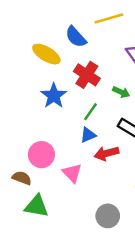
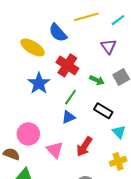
red arrow: (106, 153) -> (84, 147), moved, turned -42

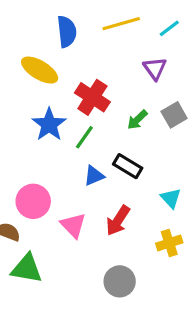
blue semicircle: (58, 33) -> (67, 32), moved, turned -144
green arrow: (97, 80) -> (137, 120), turned 112
green line: (71, 97) -> (84, 137), moved
black rectangle: (103, 111) -> (128, 166), moved

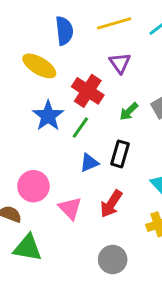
purple triangle: (155, 68) -> (120, 63), moved
black rectangle: (128, 166) -> (120, 154), turned 75

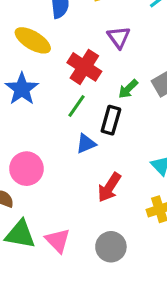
blue star: (48, 116) -> (22, 89), moved
black rectangle: (120, 154) -> (111, 120), moved
pink triangle: (70, 208) -> (58, 241), moved

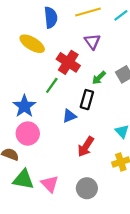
blue star: (22, 89) -> (24, 106), moved
green line: (77, 106) -> (52, 85), moved

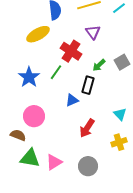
yellow ellipse: (32, 44) -> (38, 34), turned -60
blue star: (24, 106) -> (29, 77), moved
pink triangle: (50, 184) -> (54, 162), turned 42

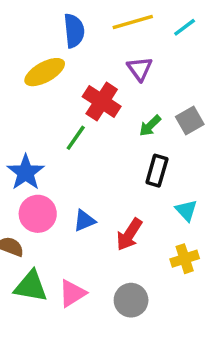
blue star: (29, 77) -> (26, 172), moved
black rectangle: (88, 85) -> (157, 171), moved
blue triangle: (72, 100) -> (84, 221), moved

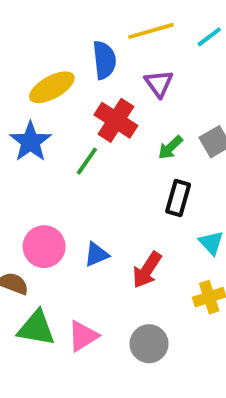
blue semicircle: (74, 31) -> (104, 60), moved
blue star: (26, 172) -> (30, 142), moved

